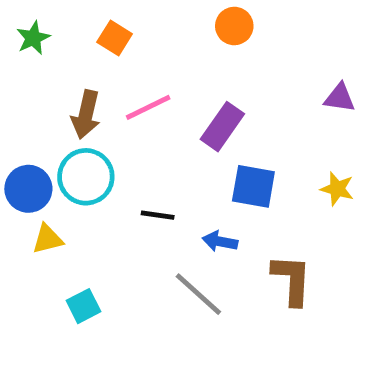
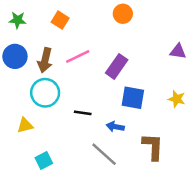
green star: (33, 38) -> (17, 20), turned 30
blue circle: (28, 189) -> (15, 56), moved

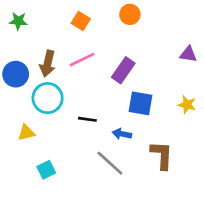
orange square: (60, 20) -> (81, 21), moved
blue circle: (15, 56) -> (16, 74), moved

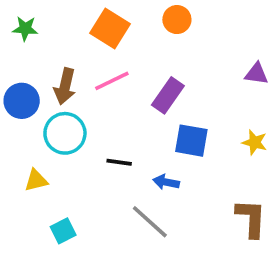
orange square: (81, 21) -> (110, 29), size x1.5
brown L-shape: (162, 155) -> (251, 218), moved

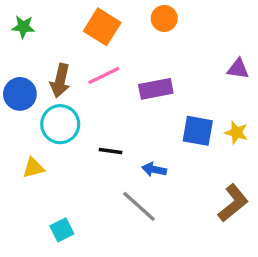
purple rectangle: (168, 95) -> (156, 89), turned 44
blue square: (191, 141) -> (198, 131), moved
brown L-shape: (251, 218) -> (233, 203), turned 48
cyan square: (63, 231) -> (62, 230), moved

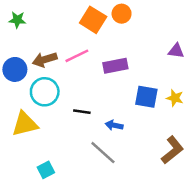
orange square: (102, 27) -> (93, 20), moved
brown arrow: (60, 81) -> (45, 60), turned 60
yellow triangle: (33, 168) -> (25, 124), size x1.6

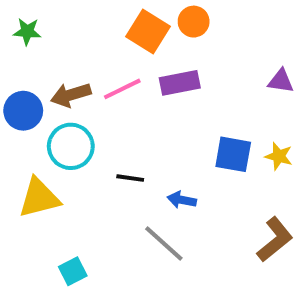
purple rectangle: (115, 66) -> (180, 83), moved

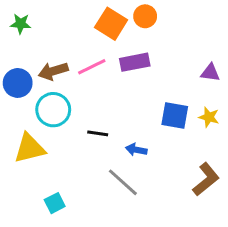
purple triangle: (281, 81) -> (210, 73), moved

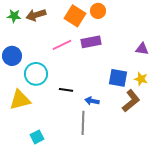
brown arrow: (53, 71) -> (36, 15), moved
brown L-shape: (206, 179) -> (131, 101), moved
gray line: (123, 182) -> (83, 123), turned 50

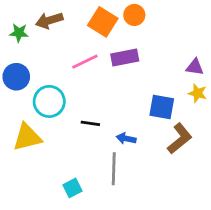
green star: (14, 16) -> (19, 33), moved
yellow star: (141, 79) -> (197, 93), moved
cyan square: (37, 137) -> (73, 188), moved

